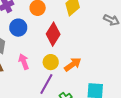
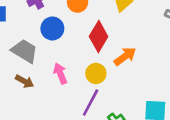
orange arrow: (73, 64) -> (125, 56), moved

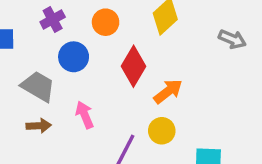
yellow circle: (96, 73) -> (162, 131), moved
brown arrow: (25, 81) -> (39, 126), turned -30

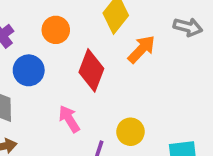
orange arrow: (168, 91) -> (141, 49), moved
pink arrow: (85, 115) -> (69, 119), moved

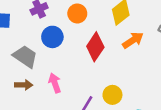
pink arrow: (69, 119) -> (55, 83), moved

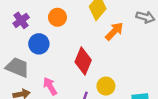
red diamond: (95, 47) -> (83, 61), moved

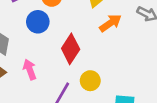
blue circle: (39, 44) -> (38, 22), moved

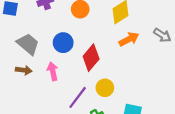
blue circle: (38, 22) -> (63, 43), moved

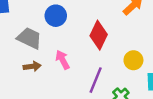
blue circle: (63, 43) -> (56, 16), moved
yellow circle: (105, 88) -> (133, 60), moved

